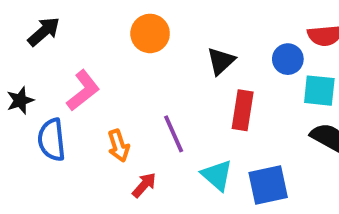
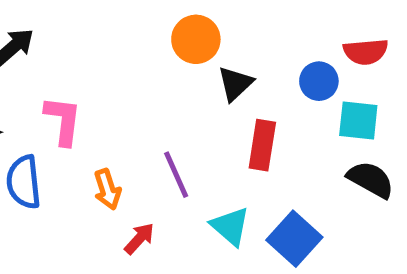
orange circle: (150, 33) -> (196, 39), moved
pink L-shape: (83, 91) -> (63, 120), turned -45
blue square: (268, 185) -> (294, 239), turned -36

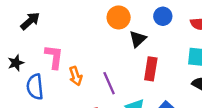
blue circle: (319, 81) -> (163, 16), moved
orange arrow: (107, 189) -> (76, 76), moved

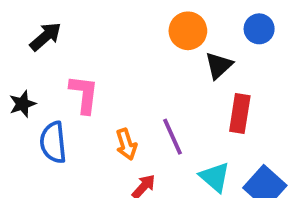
orange arrow: (76, 76) -> (126, 144), moved

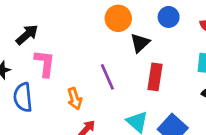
black arrow: (46, 37) -> (27, 35), moved
purple line: (173, 137) -> (107, 77), moved

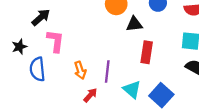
black triangle: (140, 43) -> (134, 24), turned 36
purple line: (107, 77) -> (107, 71), moved, turned 30

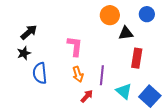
black arrow: (41, 17) -> (29, 32), moved
pink L-shape: (55, 41) -> (75, 46), moved

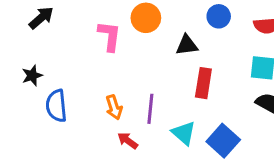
orange circle: (110, 15) -> (146, 18), moved
black arrow: (29, 32) -> (41, 18), moved
pink L-shape: (75, 46) -> (109, 36), moved
red arrow: (87, 96) -> (128, 141), turned -96

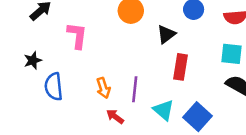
pink L-shape: (109, 36) -> (77, 36), moved
black triangle: (187, 45) -> (166, 34), turned -30

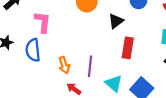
blue semicircle: (54, 87) -> (33, 50), moved

